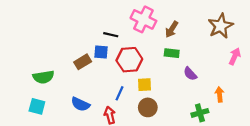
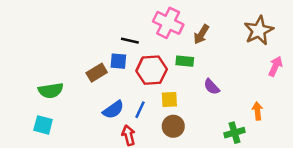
green rectangle: (172, 53) -> (185, 61), moved
purple semicircle: (190, 74) -> (212, 87), moved
blue semicircle: (80, 104) -> (113, 110), moved, turned -60

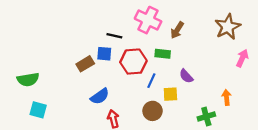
green semicircle: (51, 91) -> (28, 80), moved
yellow square: (169, 99) -> (170, 94), moved
blue line: (140, 110) -> (151, 81), moved

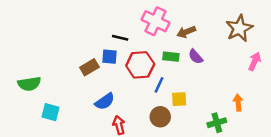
brown arrow: (177, 30) -> (186, 32), turned 36
purple semicircle: (186, 76) -> (196, 57), moved
cyan square: (38, 110) -> (51, 112), moved

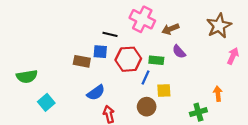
green rectangle: (171, 57) -> (156, 60), moved
brown rectangle: (89, 67) -> (82, 61), turned 42
cyan square: (51, 112) -> (46, 102), turned 35

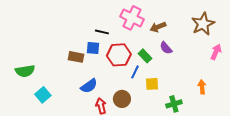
green rectangle: (156, 60) -> (145, 56), turned 40
brown circle: (147, 107) -> (122, 99), moved
green cross: (198, 112) -> (174, 104), moved

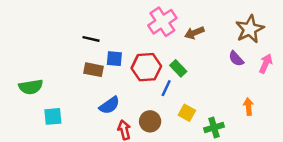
pink cross: (132, 18) -> (162, 22), turned 30
black line: (102, 32) -> (91, 39), moved
purple semicircle: (166, 48) -> (236, 59), moved
yellow square: (152, 84) -> (187, 113), moved, turned 32
cyan square: (43, 95) -> (53, 116), turned 35

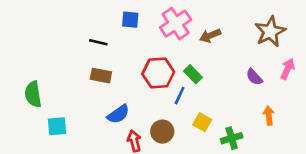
blue square: (114, 59) -> (130, 20), moved
purple semicircle: (236, 59) -> (254, 77), moved
green semicircle: (31, 87) -> (33, 94), turned 90

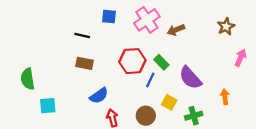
brown star: (270, 32) -> (226, 27), size x0.7
purple semicircle: (254, 77) -> (190, 78), moved, size x1.6
brown circle: (162, 132) -> (146, 116), moved

